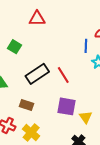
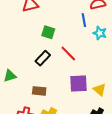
green square: (15, 47) -> (48, 32), moved
black rectangle: (37, 74) -> (43, 58), size x0.7

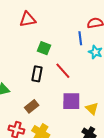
black rectangle: (43, 58) -> (37, 74), turned -35
brown rectangle: (39, 91) -> (32, 106), turned -48

